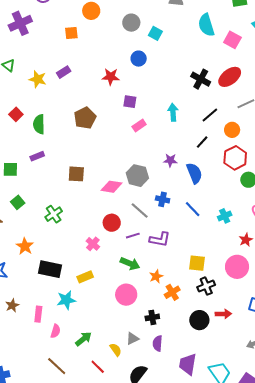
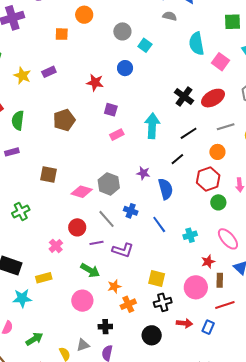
cyan arrow: (173, 112) -> (152, 126), size x1.4
orange circle: (232, 130) -> (217, 152), moved
red arrow: (223, 314) -> (184, 323), moved

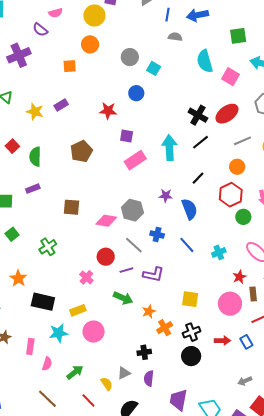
black line: (189, 133) -> (201, 142), moved
pink rectangle: (117, 135) -> (135, 160), size x1.5
pink circle: (82, 301) -> (94, 332), moved
black cross: (163, 302) -> (192, 332), moved
blue rectangle: (208, 327) -> (246, 342), turned -48

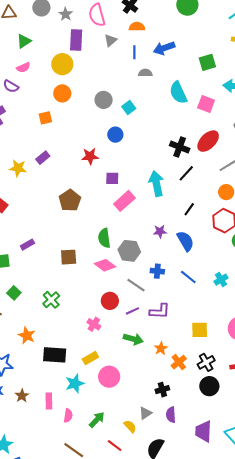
cyan square: (154, 68) -> (129, 108), turned 32
green semicircle: (35, 157) -> (104, 238), moved
pink diamond: (106, 221) -> (105, 265), turned 35

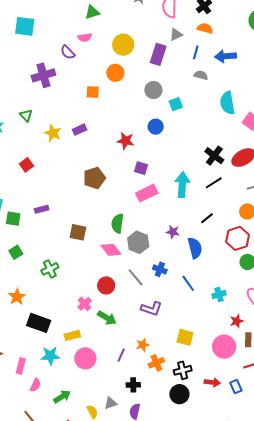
purple rectangle: (76, 40) -> (158, 54), moved
purple line: (132, 311) -> (121, 355), moved, turned -56
green arrow: (133, 339) -> (107, 318), moved

